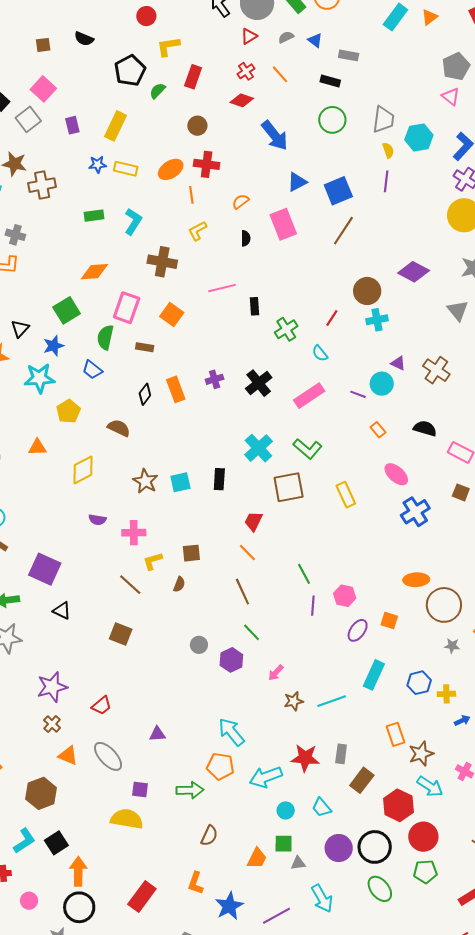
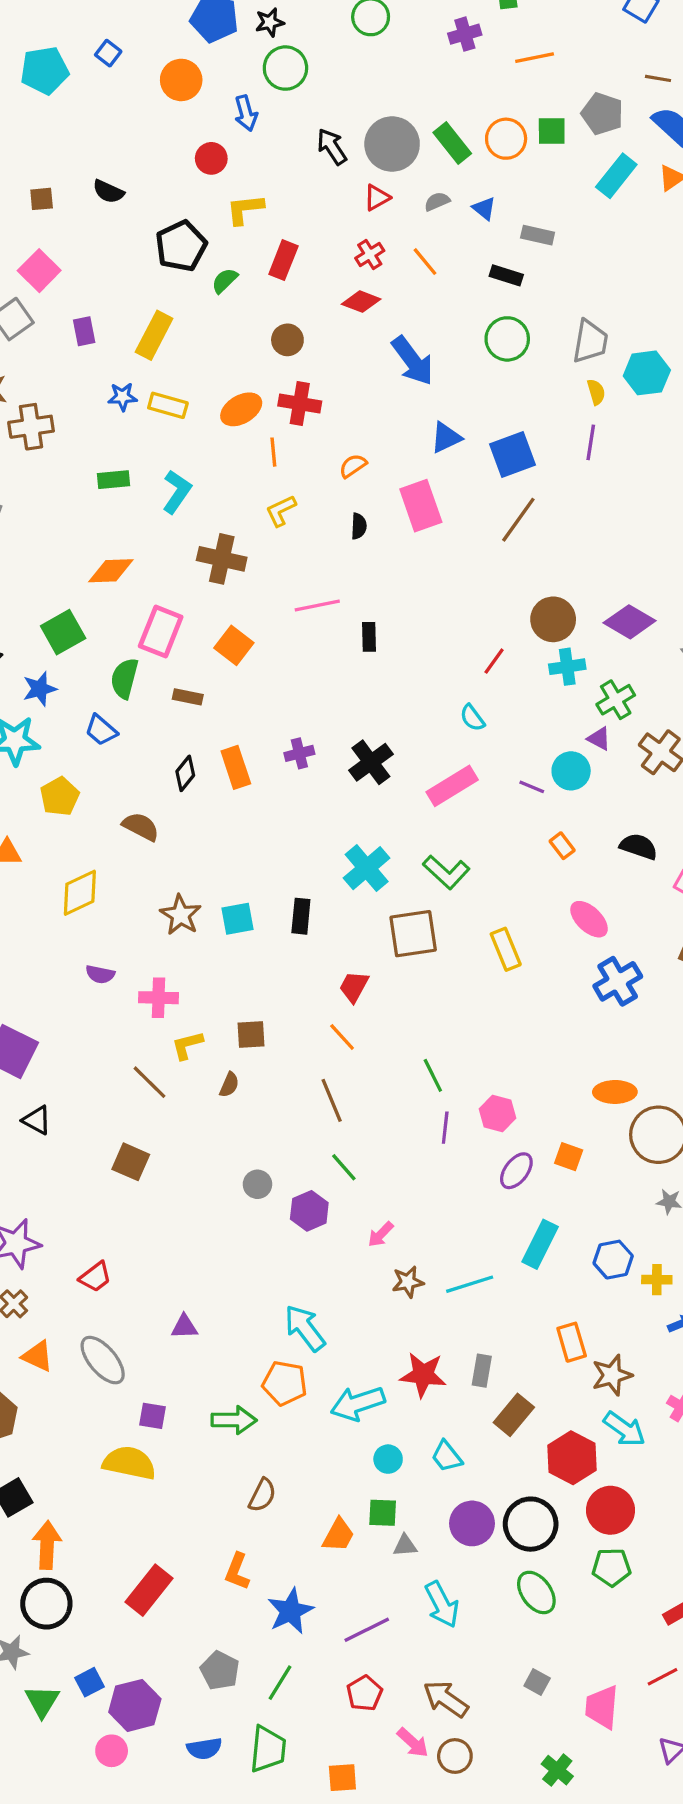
purple diamond: (414, 272) -> (630, 622), moved
green cross: (286, 329) -> (616, 700), moved

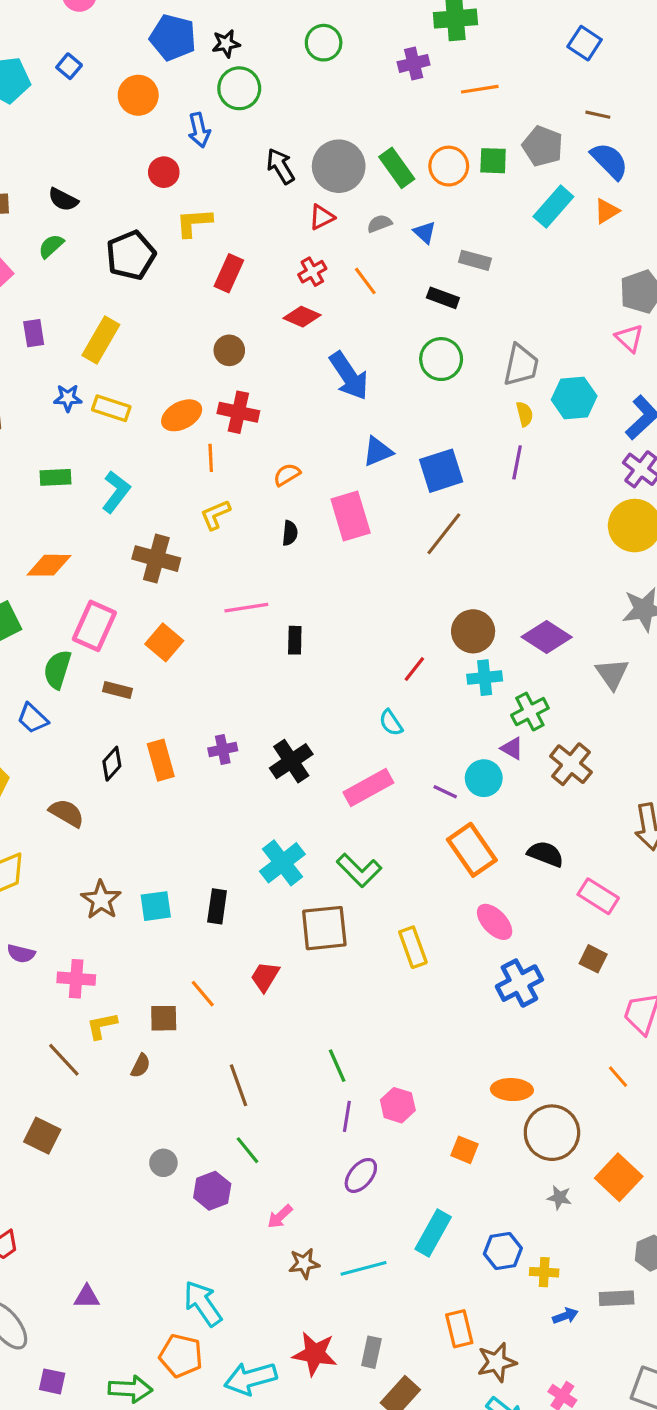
green semicircle: (225, 281) -> (51, 246), moved
orange rectangle: (562, 846) -> (472, 850), size x2.0
orange line: (342, 1037) -> (203, 994), moved
purple ellipse: (516, 1171) -> (361, 1175), moved

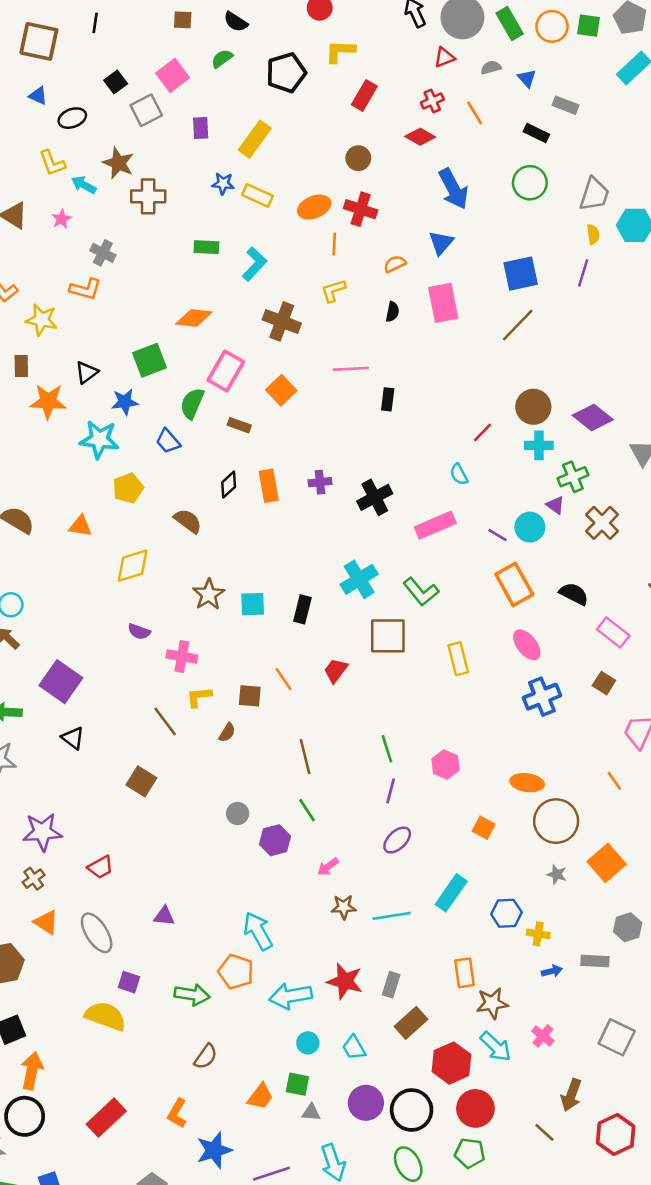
blue triangle: (378, 451) -> (441, 243), moved, turned -32
pink hexagon: (398, 1105) -> (445, 765), moved

